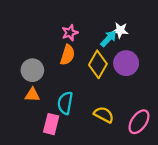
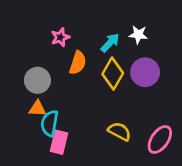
pink star: (70, 33) -> (60, 37), moved
cyan arrow: (109, 39) -> (110, 43), moved
cyan semicircle: (65, 103) -> (50, 123), moved

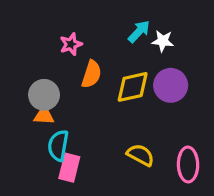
cyan arrow: (110, 43) -> (139, 32), moved
yellow diamond: (113, 74) -> (133, 87), turned 48
orange triangle: (37, 109) -> (44, 115), moved
pink ellipse: (160, 139) -> (188, 164), turned -36

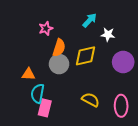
white star: (163, 41) -> (108, 34), moved
purple circle: (171, 85) -> (123, 62), moved
gray circle: (44, 95) -> (59, 64), moved

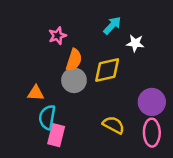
purple circle: (123, 62) -> (152, 102), moved

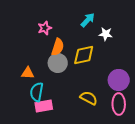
pink rectangle: (56, 135) -> (44, 106), turned 66

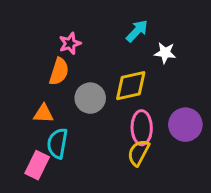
orange semicircle: (58, 47) -> (59, 72), moved
yellow semicircle: (89, 98) -> (139, 153), turned -90
pink ellipse: (119, 104) -> (142, 128), moved
pink rectangle: (44, 106) -> (37, 165), moved, turned -54

